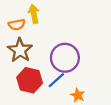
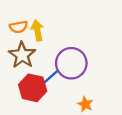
yellow arrow: (34, 14) -> (37, 30), moved
blue line: (56, 80) -> (50, 77), moved

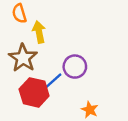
orange semicircle: (19, 27) -> (19, 13), moved, turned 84
purple circle: (71, 63) -> (75, 67), size x0.7

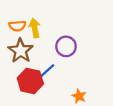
orange semicircle: (19, 13) -> (17, 26), moved, turned -77
purple circle: (75, 67) -> (66, 46), moved

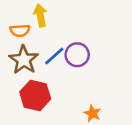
yellow arrow: (35, 28) -> (40, 15), moved
blue line: (47, 71) -> (54, 56), moved

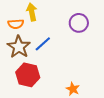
purple circle: (77, 55) -> (79, 23), moved

